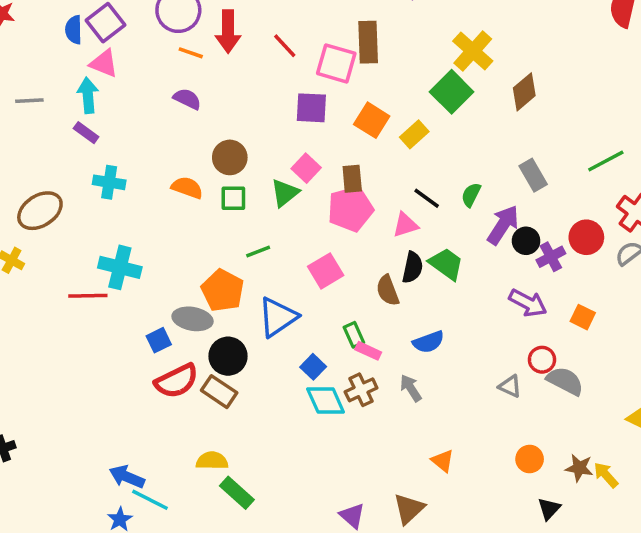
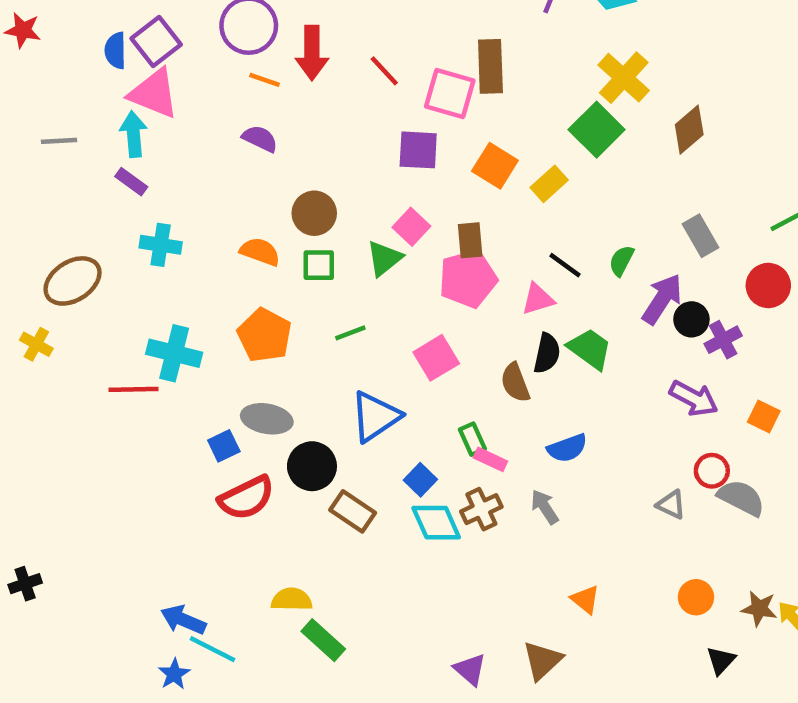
pink triangle: (104, 63) -> (154, 93), size x1.4
red circle: (586, 237) -> (768, 285), moved
orange pentagon: (223, 290) -> (265, 335), moved
brown rectangle: (219, 392) -> (353, 511), moved

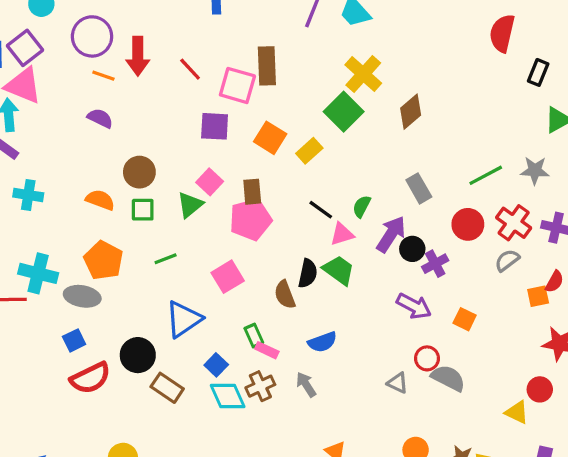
pink triangle: (538, 299) -> (342, 234), moved
gray ellipse: (267, 419) -> (82, 296), moved

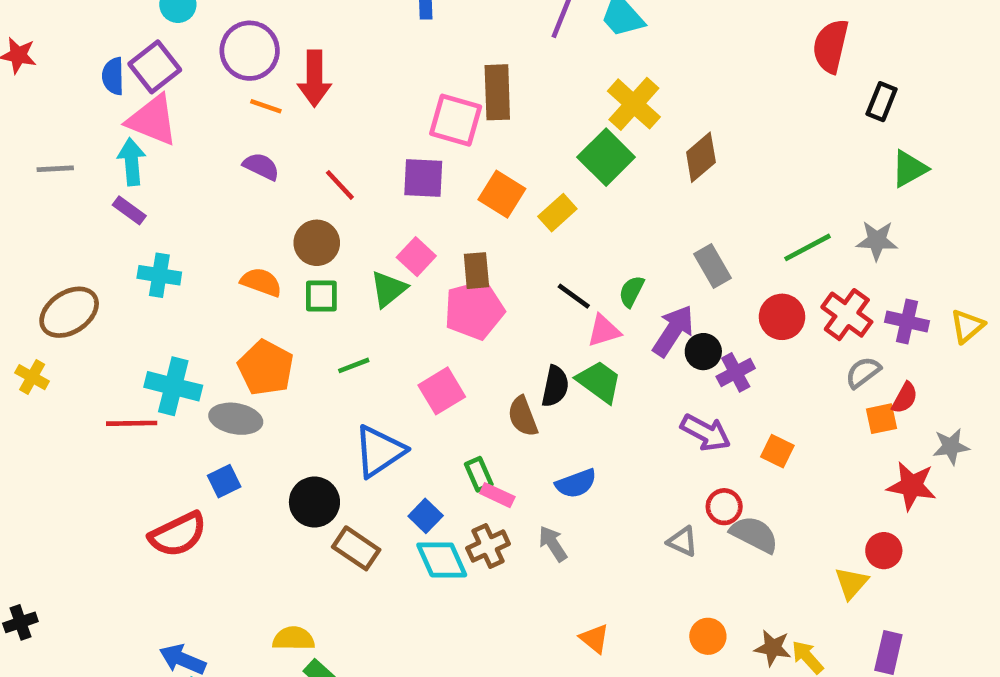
red line: (190, 69) -> (340, 185), moved
gray semicircle: (507, 260) -> (863, 372), moved
red semicircle: (90, 378) -> (178, 534), moved
yellow triangle: (517, 412) -> (851, 583), turned 45

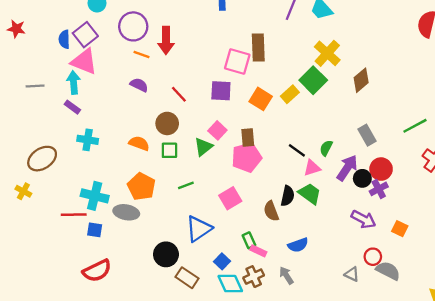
yellow rectangle: (557, 213) -> (290, 94), moved
red circle: (782, 317) -> (381, 169), moved
blue square: (224, 481) -> (95, 230), moved, turned 35

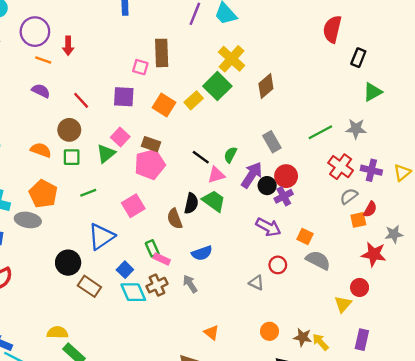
red arrow: (166, 40) -> (68, 46), size x0.7
pink square: (237, 62) -> (140, 67), size x0.6
brown rectangle: (248, 137) -> (151, 144), turned -66
gray semicircle: (388, 271) -> (318, 260), moved

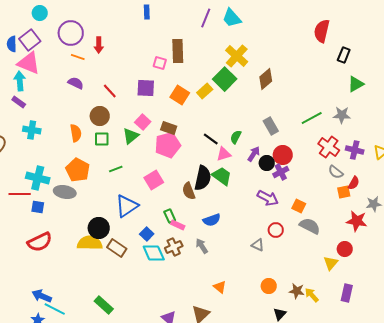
orange semicircle: (41, 150) -> (76, 133), turned 60
purple arrow: (252, 175) -> (254, 154), size x0.7
gray semicircle: (349, 196) -> (336, 172), turned -105
black semicircle: (191, 203) -> (203, 178), size x1.4
yellow semicircle: (57, 332) -> (90, 243), moved, size x1.4

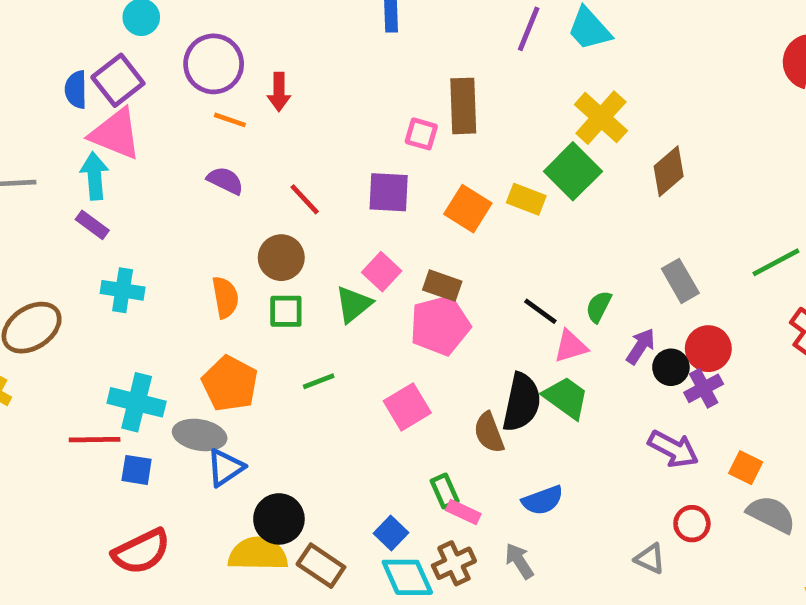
yellow rectangle: (205, 91) -> (526, 199), turned 63
blue triangle: (127, 206) -> (225, 468), moved, size x0.7

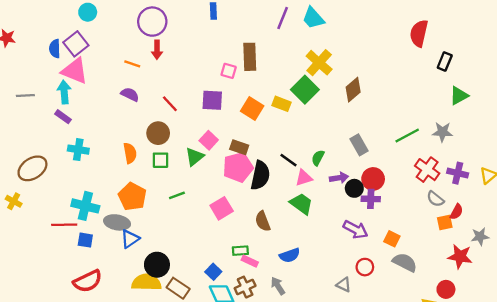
purple circle: (214, 64) -> (152, 22), moved
purple arrow: (641, 346) -> (339, 178), turned 48
purple cross: (704, 388) -> (371, 199), turned 30
black semicircle: (522, 402) -> (260, 175), moved
green rectangle: (445, 491) -> (240, 251), turned -70

